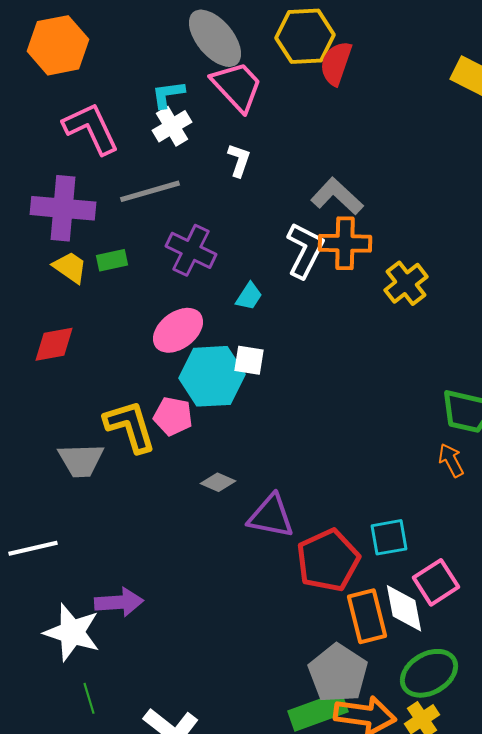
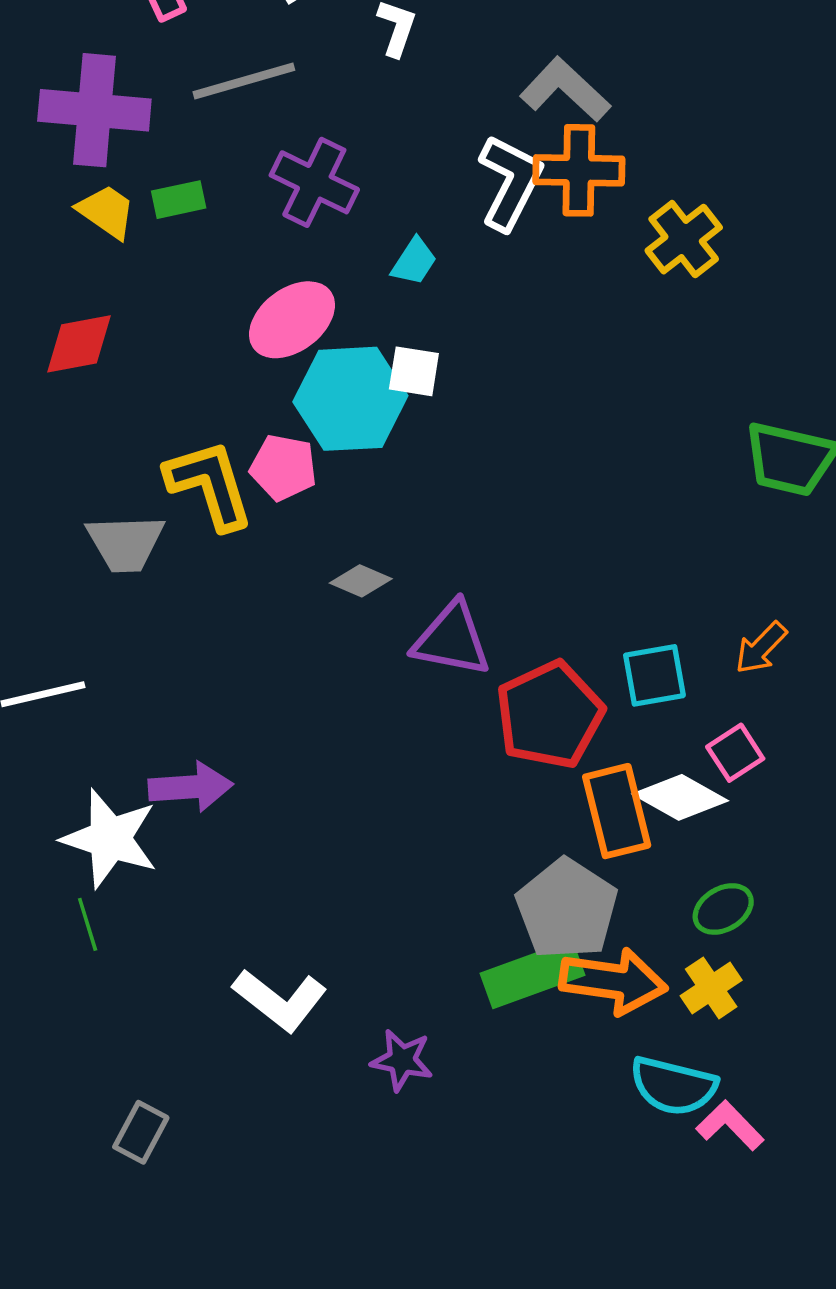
orange arrow: (451, 460) -> (761, 648), moved, turned -108
pink square: (436, 582) -> (735, 753), size x0.7
white diamond: (404, 608) -> (680, 797), turned -50
green ellipse: (429, 673) -> (723, 909), size x0.6
green line: (89, 698) -> (88, 924), moved

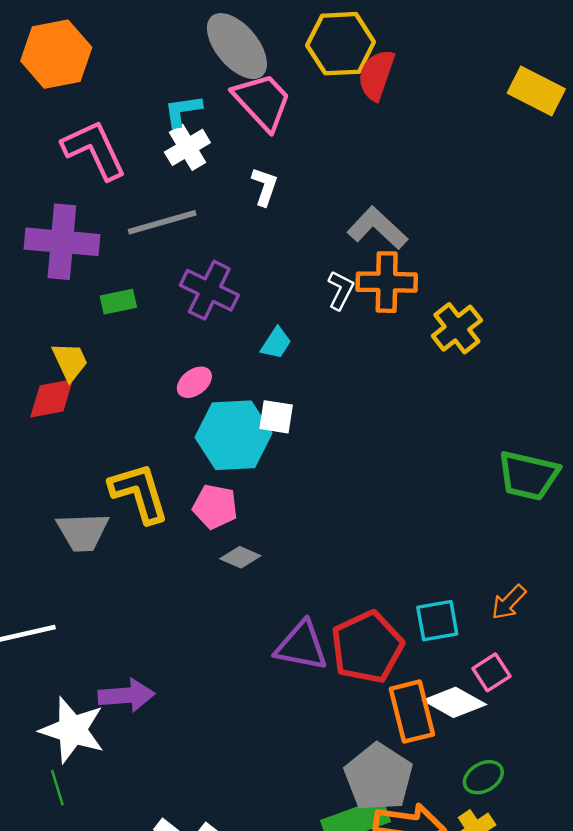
white L-shape: (510, 182) -> (341, 290), size x0.6
yellow trapezoid: (106, 212) -> (70, 362), moved, turned 30
pink ellipse: (292, 320) -> (194, 382), size x0.6
pink pentagon: (283, 467) -> (215, 507), moved
purple triangle: (452, 639) -> (301, 646), moved

